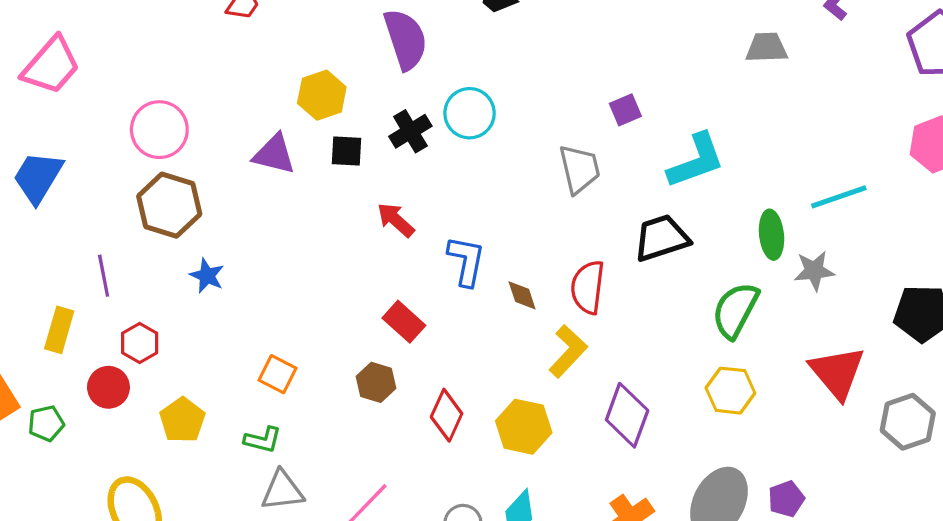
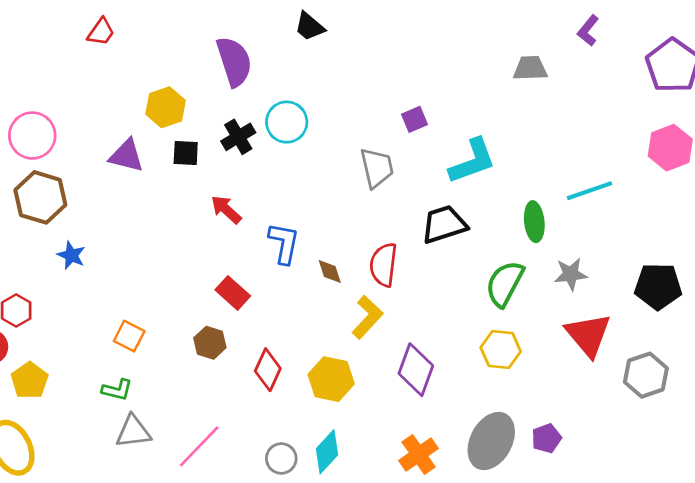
gray star: (814, 271) -> (571, 274), moved
yellow pentagon: (182, 420) -> (30, 380), moved

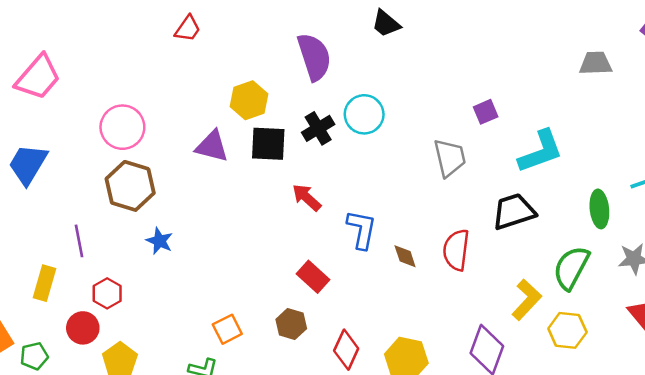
black square: (186, 153) -> (268, 144), size x1.4
yellow L-shape: (367, 317) -> (527, 300), moved
orange square: (129, 336) -> (227, 329), moved, turned 36

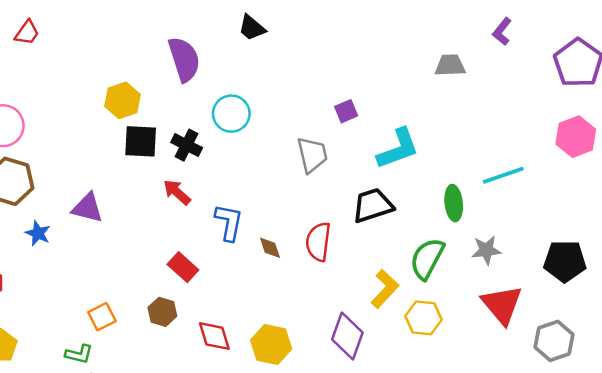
red trapezoid: (188, 29) -> (27, 33), moved
black cross: (318, 128) -> (187, 145), moved, turned -32
purple triangle: (212, 146) -> (87, 208), moved
red diamond: (346, 350) -> (214, 336), turned -42

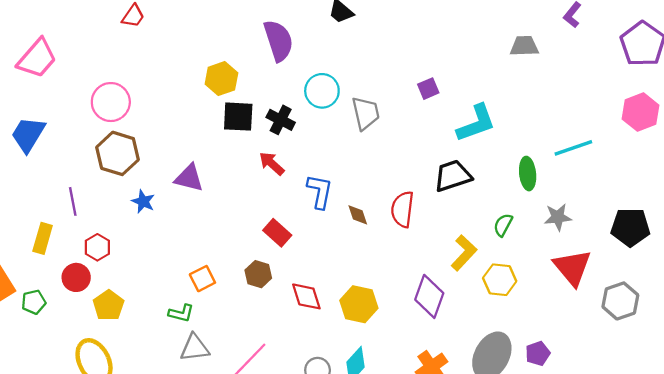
gray trapezoid: (312, 155) -> (366, 113), moved
green semicircle: (427, 259) -> (503, 225), size x0.6

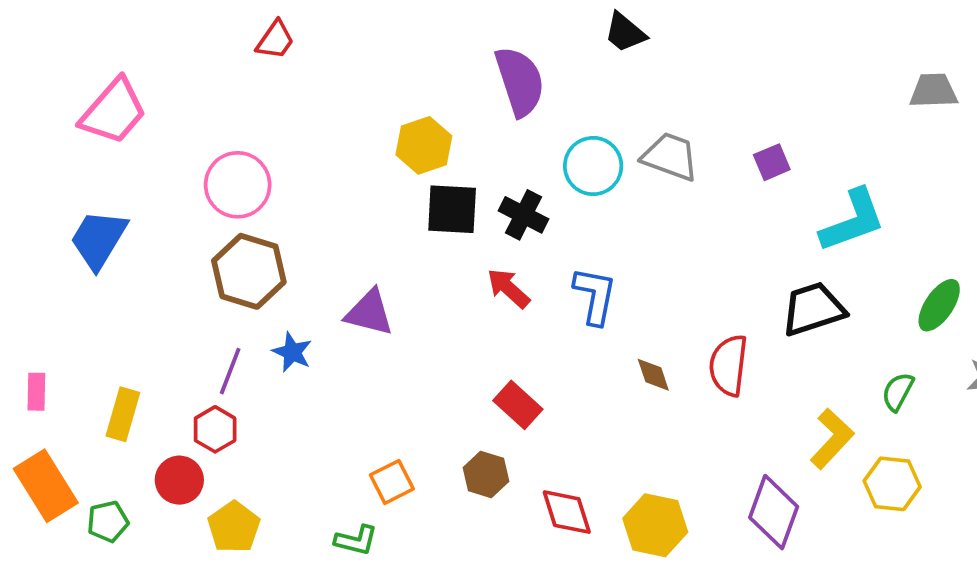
gray trapezoid: (366, 113) -> (670, 157), moved, turned -57
green ellipse: (528, 174) -> (939, 305), turned 40
blue L-shape: (320, 191) -> (595, 296), moved
purple line: (73, 201) -> (230, 371), moved, turned 32

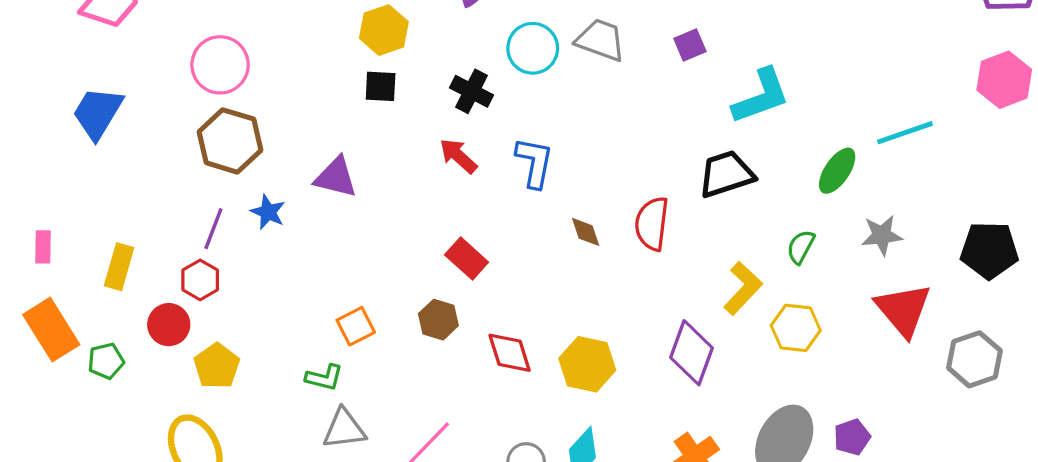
black square: (452, 209) -> (381, 86), moved, size x0.7

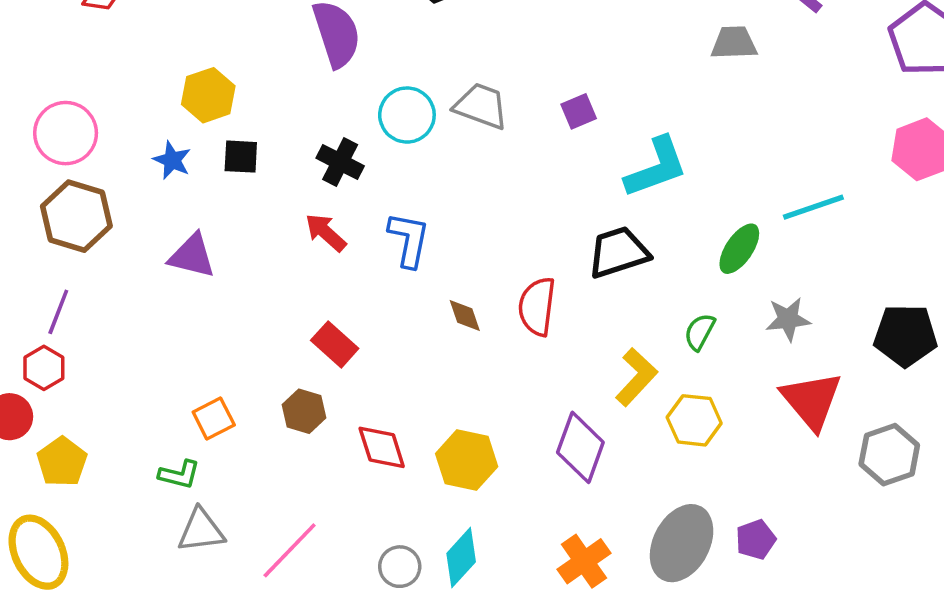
yellow hexagon: (384, 30) -> (208, 95), moved
blue star: (268, 212) -> (172, 160), moved

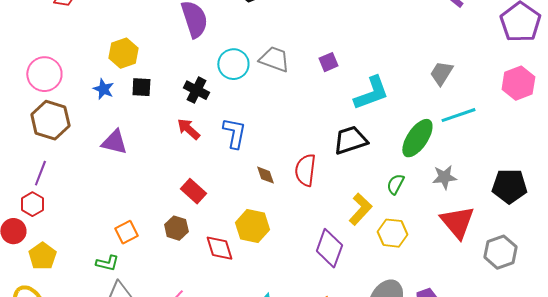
gray trapezoid: (734, 43) -> (441, 73), moved, turned -56
green ellipse: (739, 249) -> (417, 138), size x1.4
yellow hexagon: (467, 460) -> (252, 226), moved

